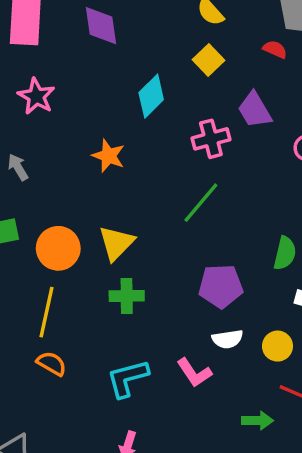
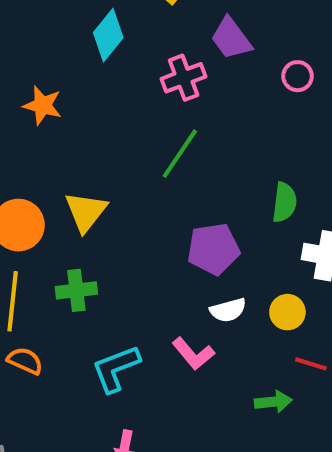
orange star: (109, 156) -> (43, 105), moved
green cross: (127, 296) -> (76, 290), moved

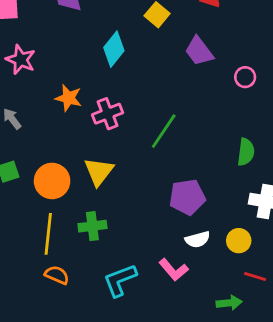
pink cross: (184, 78) -> (108, 114), moved
green semicircle: (284, 202) -> (246, 152), moved

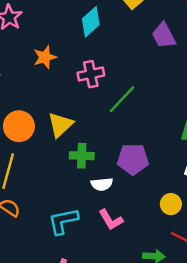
orange star: (69, 98) -> (45, 57), turned 30
pink cross: (108, 114) -> (91, 74), moved
green cross: (92, 226) -> (82, 156), moved
white semicircle: (198, 239) -> (102, 184), moved

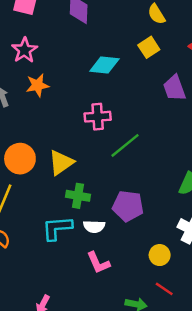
cyan diamond: (91, 22) -> (104, 65), turned 40
orange star: (45, 57) -> (37, 85), moved
cyan L-shape: (63, 221) -> (57, 228), moved

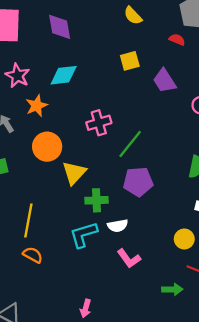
yellow square: (149, 47) -> (130, 61), moved, turned 30
cyan diamond: (104, 65) -> (64, 75), moved
orange circle: (20, 159) -> (47, 147), moved
purple pentagon: (128, 206) -> (138, 182), moved

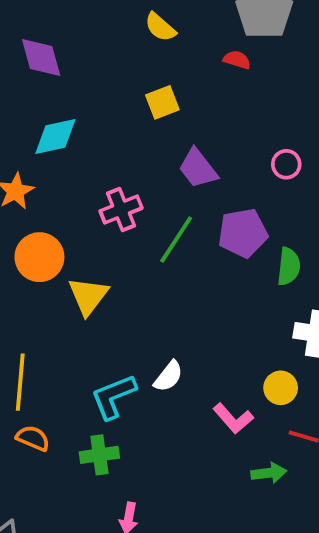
purple trapezoid: (164, 81) -> (198, 168), moved
purple pentagon: (138, 182) -> (243, 233), moved
green cross: (96, 200) -> (99, 455), moved
white semicircle: (118, 226) -> (168, 376), turned -36
pink L-shape: (129, 258) -> (233, 418), moved

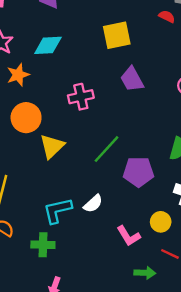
yellow square: (162, 102) -> (117, 35), size x1.4
purple pentagon: (243, 233) -> (138, 172), moved
green line: (176, 240) -> (107, 149), moved

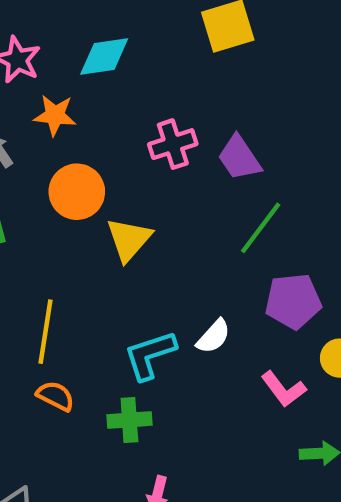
orange star: (18, 75) -> (55, 115), turned 30
purple trapezoid: (132, 79) -> (239, 158), moved
green line: (107, 149) -> (261, 228), moved
purple pentagon: (138, 172) -> (293, 301), moved

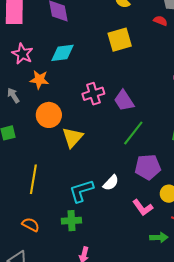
orange semicircle: (55, 396) -> (31, 225), moved

